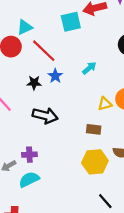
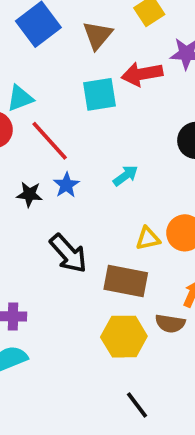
black arrow: (45, 116) -> (68, 253), moved, turned 30
brown rectangle: (94, 129) -> (126, 281), size x1.6

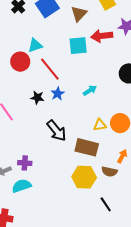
black line: (137, 405) -> (106, 204), moved

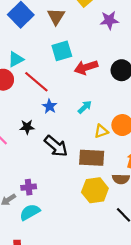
red arrow: (102, 36) -> (86, 67), moved
cyan arrow: (90, 90) -> (85, 107), moved
black star: (37, 98) -> (27, 127), moved

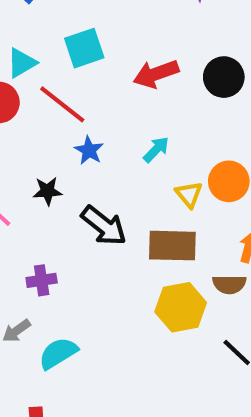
cyan square: (62, 51) -> (84, 48), moved
yellow triangle: (101, 131) -> (189, 194), turned -48
purple cross: (29, 187) -> (42, 280), moved

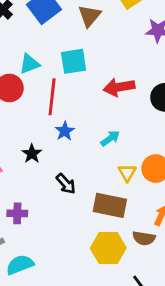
red line: (62, 104) -> (52, 97), turned 48
black star: (47, 191) -> (32, 154), turned 30
black arrow: (104, 226) -> (66, 184), size x0.7

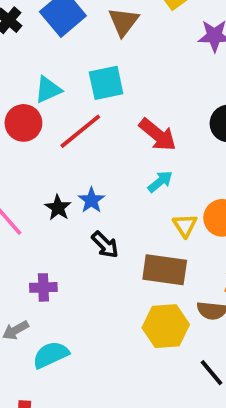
red arrow: (119, 87) -> (158, 135), moved, turned -128
red line: (52, 97) -> (80, 131), turned 48
blue star: (65, 131) -> (91, 200), moved

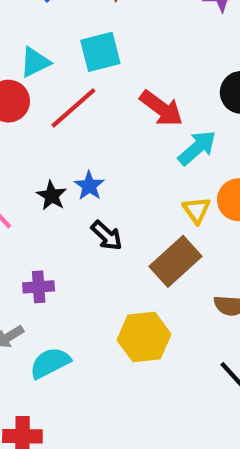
cyan arrow: (160, 182) -> (197, 148), moved, size x1.4
brown rectangle: (165, 270) -> (175, 261), turned -48
yellow hexagon: (166, 326) -> (144, 337), moved

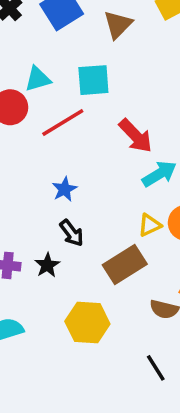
black star: (52, 196) -> (47, 265), moved
yellow triangle: (196, 210) -> (150, 225), turned 30

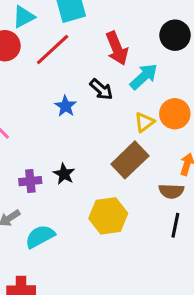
red arrow: (136, 136) -> (117, 48), turned 32
black arrow: (72, 233) -> (101, 89), moved
black line: (156, 368) -> (175, 225), moved, turned 55

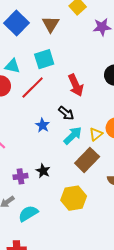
cyan triangle: (24, 17) -> (12, 66), turned 42
cyan arrow: (144, 77) -> (73, 136), moved

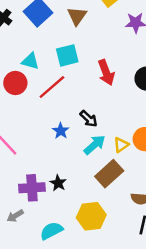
red arrow: (76, 85) -> (106, 72), moved
purple cross: (20, 176) -> (32, 188), size x1.5
cyan semicircle: (28, 213) -> (51, 231), moved

